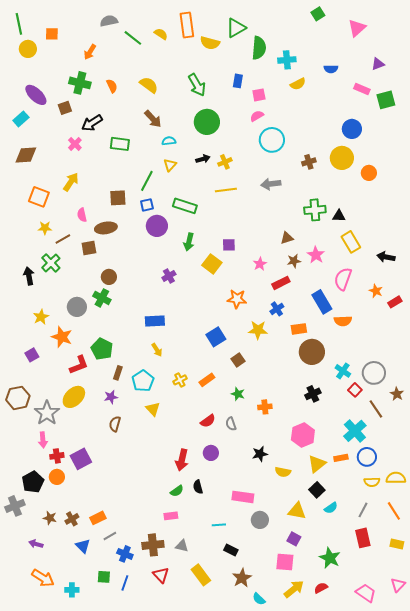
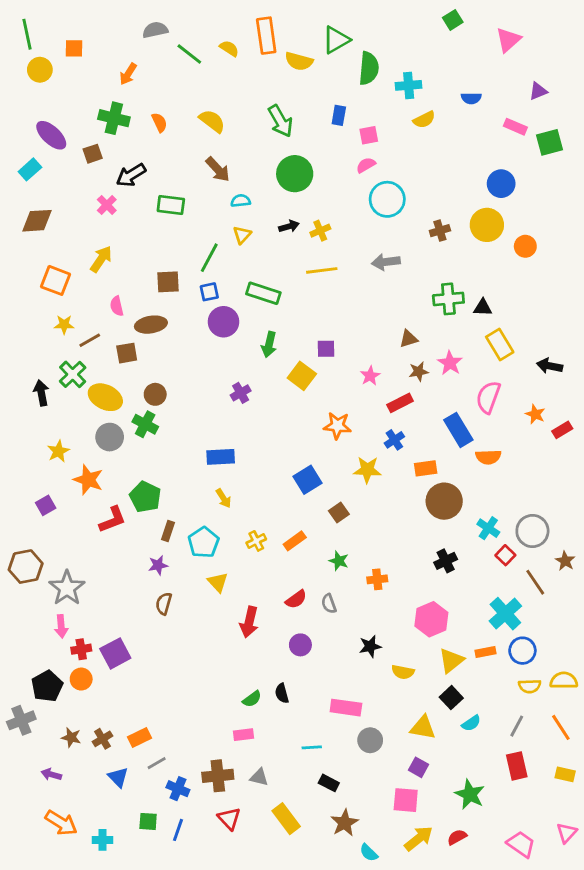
yellow ellipse: (74, 397) -> (105, 397), moved, turned 70
red arrow: (182, 460) -> (249, 622), moved

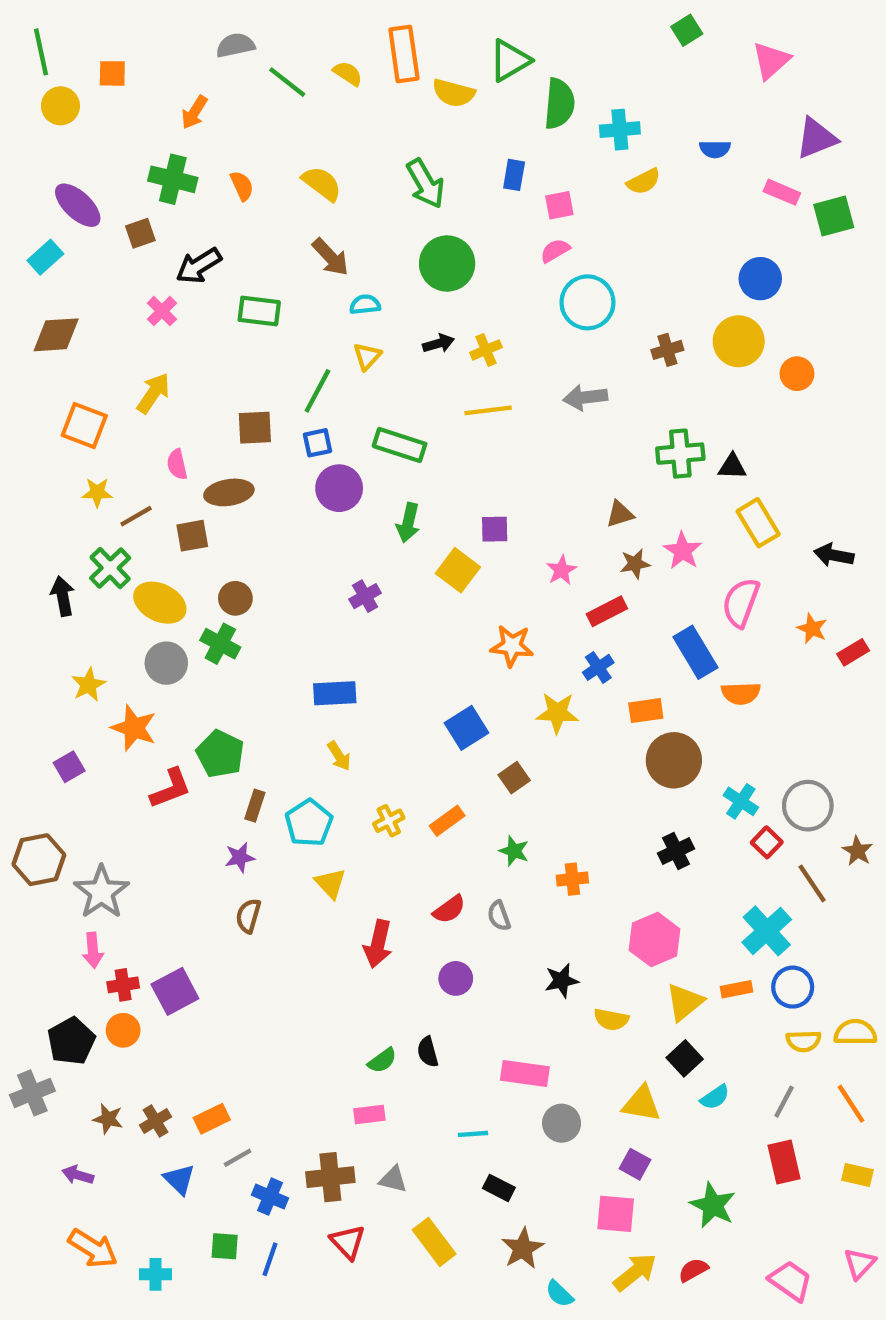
purple triangle: (538, 91) -> (816, 138), size x1.5

